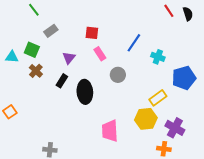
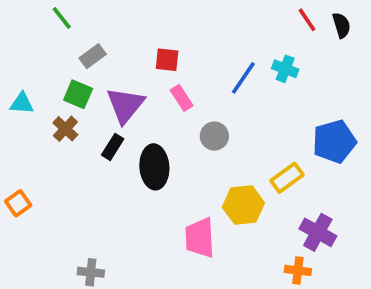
green square: (32, 50) -> (78, 94), moved
cyan cross: (158, 57) -> (285, 69), moved
purple triangle: (69, 58) -> (125, 105), size x1.6
yellow hexagon: (146, 119) -> (243, 205), moved

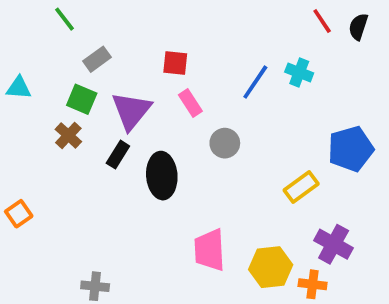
black semicircle: (341, 25) -> (358, 27), turned -145
cyan triangle: (22, 103) -> (19, 88), moved
yellow hexagon: (243, 205) -> (271, 267), moved

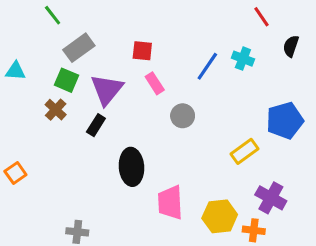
black semicircle: (358, 27) -> (291, 46), moved
gray rectangle: (97, 59) -> (79, 48), size x1.4
black ellipse: (162, 176) -> (131, 167), moved

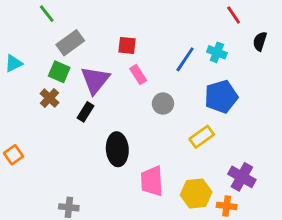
cyan triangle: (15, 71) -> (14, 63), turned -30
blue pentagon: (285, 120) -> (221, 97), moved
yellow rectangle: (244, 151) -> (202, 137), moved

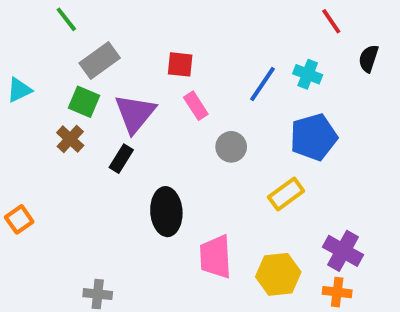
orange cross: (227, 206) -> (337, 292), moved

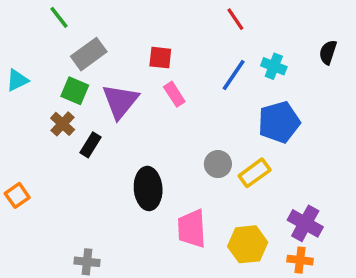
red line: (331, 21) -> (235, 19), moved
gray circle: (231, 147) -> (218, 164), moved
black rectangle: (121, 159) -> (90, 145), moved

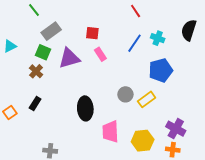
black semicircle: (328, 52) -> (189, 30), size x1.5
purple triangle: (120, 101) -> (69, 58), turned 35
black rectangle: (90, 145) -> (35, 103), moved

